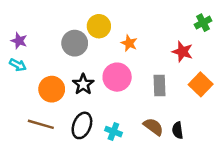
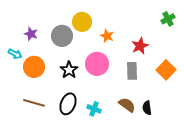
purple star: (19, 41) -> (31, 34), moved
red star: (182, 52) -> (140, 46), moved, turned 30
orange circle: (52, 89) -> (34, 67), moved

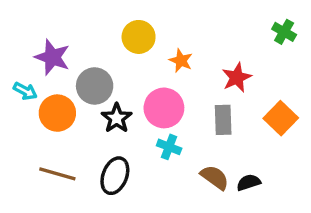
green cross: (168, 19) -> (284, 32), turned -32
purple star: (31, 34) -> (52, 57), size x1.5
gray circle: (62, 36) -> (95, 86), moved
black semicircle: (147, 108) -> (249, 182), turned 80
cyan cross: (94, 109) -> (169, 147), moved

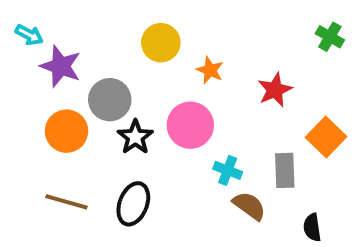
cyan arrow: (25, 91) -> (29, 35), moved
gray rectangle: (223, 120) -> (285, 170), moved
cyan cross: (169, 147) -> (228, 170), moved
black semicircle: (249, 182) -> (312, 227), moved, turned -80

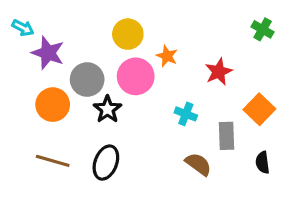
pink circle: (190, 125) -> (136, 76), moved
cyan cross: (228, 170) -> (186, 114), moved
black semicircle: (312, 227) -> (263, 163), moved

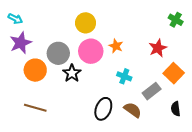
purple star: (48, 53) -> (21, 43), moved, turned 30
orange star: (167, 56) -> (116, 46), moved
red star: (219, 72) -> (158, 48), moved
gray rectangle: (227, 136) -> (152, 91), turned 54
black ellipse: (106, 163) -> (103, 109), moved

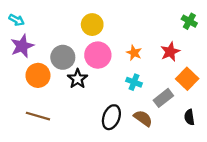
orange star: (116, 46) -> (134, 53), moved

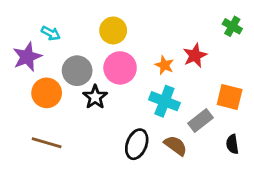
cyan arrow: (17, 20) -> (51, 33), moved
red star: (170, 52) -> (195, 55), moved
orange square: (187, 79) -> (230, 97), turned -30
cyan cross: (134, 82) -> (164, 101), size x1.5

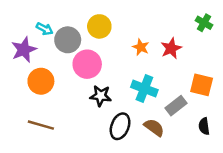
orange star: (164, 65) -> (141, 47), moved
pink circle: (120, 68) -> (87, 64), moved
gray circle: (77, 71) -> (68, 40), moved
black star: (95, 97) -> (101, 96), moved, turned -30

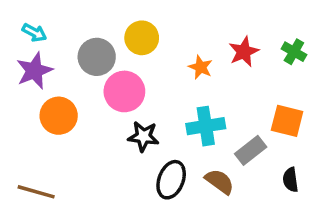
green cross: (204, 23) -> (294, 52), moved
cyan arrow: (45, 29) -> (34, 33), moved
red star: (171, 48) -> (244, 52), moved
cyan cross: (144, 89) -> (206, 126), turned -30
brown line: (41, 125) -> (36, 192), moved

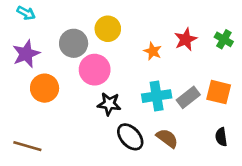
cyan arrow: (34, 33) -> (26, 13), moved
gray rectangle: (251, 150) -> (188, 97), moved
black ellipse: (171, 180) -> (130, 137), turned -64

